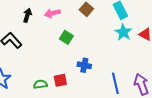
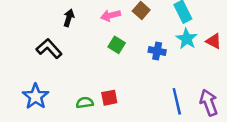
pink arrow: (52, 13) -> (111, 15), moved
blue cross: (84, 65) -> (157, 51), moved

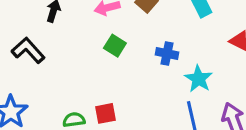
cyan star: (187, 39) -> (199, 79), moved

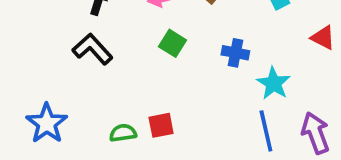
black L-shape: (28, 50) -> (92, 49), moved

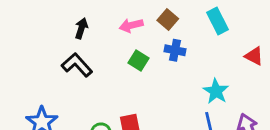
blue cross: (235, 53) -> (175, 50), moved

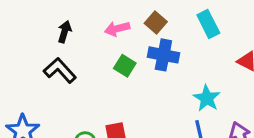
blue cross: (175, 50) -> (163, 55), size x1.4

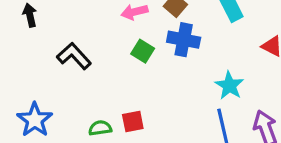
black arrow: (64, 32) -> (30, 15), moved, turned -30

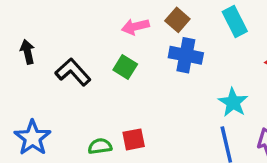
black arrow: (30, 15) -> (27, 52), moved
green square: (143, 51) -> (125, 67), moved

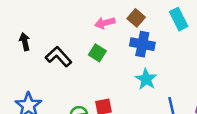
cyan star: (233, 102) -> (146, 79), moved

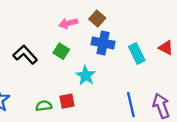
cyan rectangle: (179, 19) -> (137, 53), moved
cyan star: (146, 79) -> (86, 76), moved

